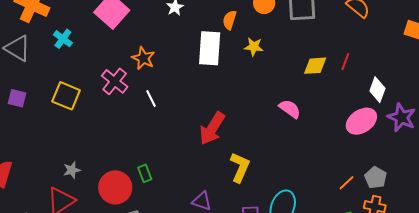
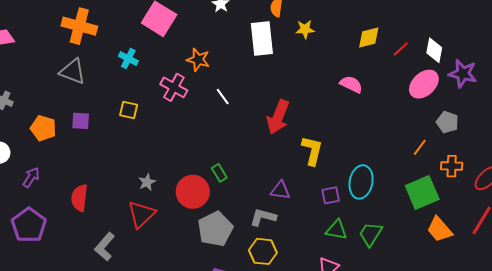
cyan cross: (63, 39) -> (128, 59), moved
red line: (345, 62) -> (401, 49), moved, turned 36
yellow square: (66, 96) -> (129, 110), size x0.7
white line: (151, 99) -> (223, 97), moved
gray pentagon: (376, 178) -> (447, 122), moved

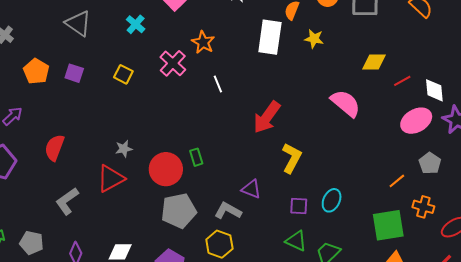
white diamond: (434, 50) -> (434, 90), turned -30
pink semicircle: (351, 84) -> (346, 103), size x1.4
cyan ellipse: (361, 182) -> (332, 200), size x0.7

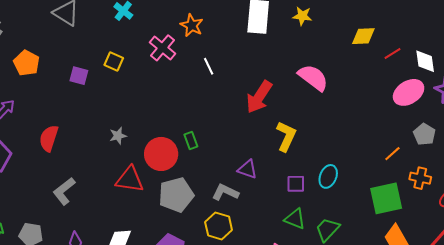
purple square: (74, 73) -> (79, 76), moved
pink semicircle: (346, 103) -> (313, 78), moved
red triangle: (111, 179) -> (130, 179), moved, turned 40

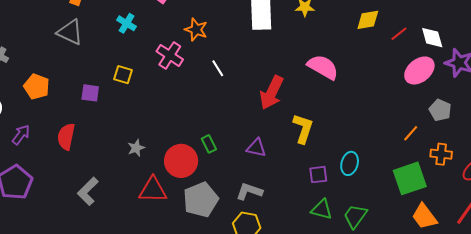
red semicircle: (49, 138) -> (66, 137), moved
purple triangle: (247, 169) -> (256, 148), moved
gray L-shape: (64, 191) -> (88, 191), moved

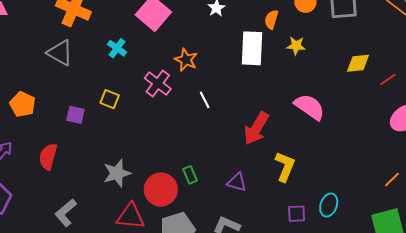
gray star: (136, 148) -> (117, 173), size x1.6

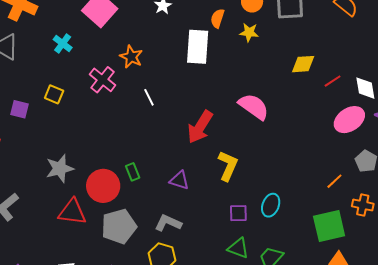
yellow star: (296, 46) -> (249, 32), moved

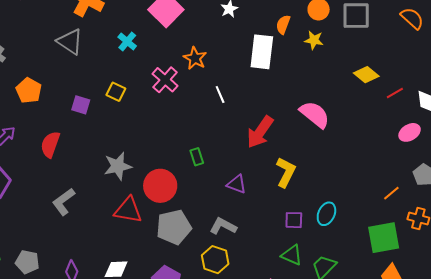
yellow diamond: (303, 64) -> (366, 75), turned 40
white line: (149, 97) -> (220, 94), moved
pink ellipse: (349, 120) -> (410, 132), size x0.7
green rectangle: (133, 172) -> (197, 157), moved

